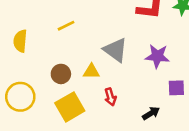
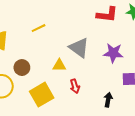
brown circle: (61, 74) -> (22, 68), moved
black arrow: (151, 113) -> (108, 100), turned -48

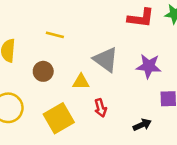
yellow line: (39, 28) -> (55, 35), turned 40
brown circle: (22, 68) -> (43, 71), moved
black arrow: (108, 100) -> (142, 125), turned 56

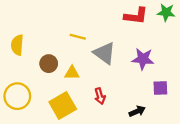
yellow line: (55, 35) -> (78, 37), moved
yellow triangle: (81, 82) -> (72, 73), moved

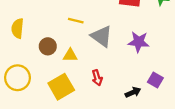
purple square: (160, 88) -> (155, 80), moved, turned 32

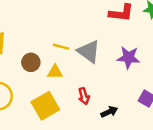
yellow line: (76, 21) -> (61, 47), moved
black arrow: (133, 92) -> (109, 112), moved

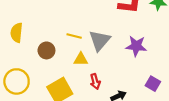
gray triangle: (89, 51) -> (100, 40), turned 35
yellow triangle: (55, 72) -> (81, 59), moved

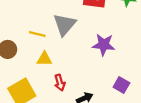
gray triangle: (100, 40) -> (65, 25), moved

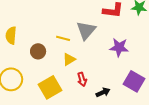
yellow triangle: (44, 59) -> (69, 59), turned -32
purple square: (121, 85) -> (134, 81), size x1.5

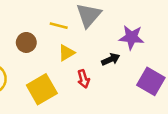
black arrow: (103, 92) -> (111, 59), moved

